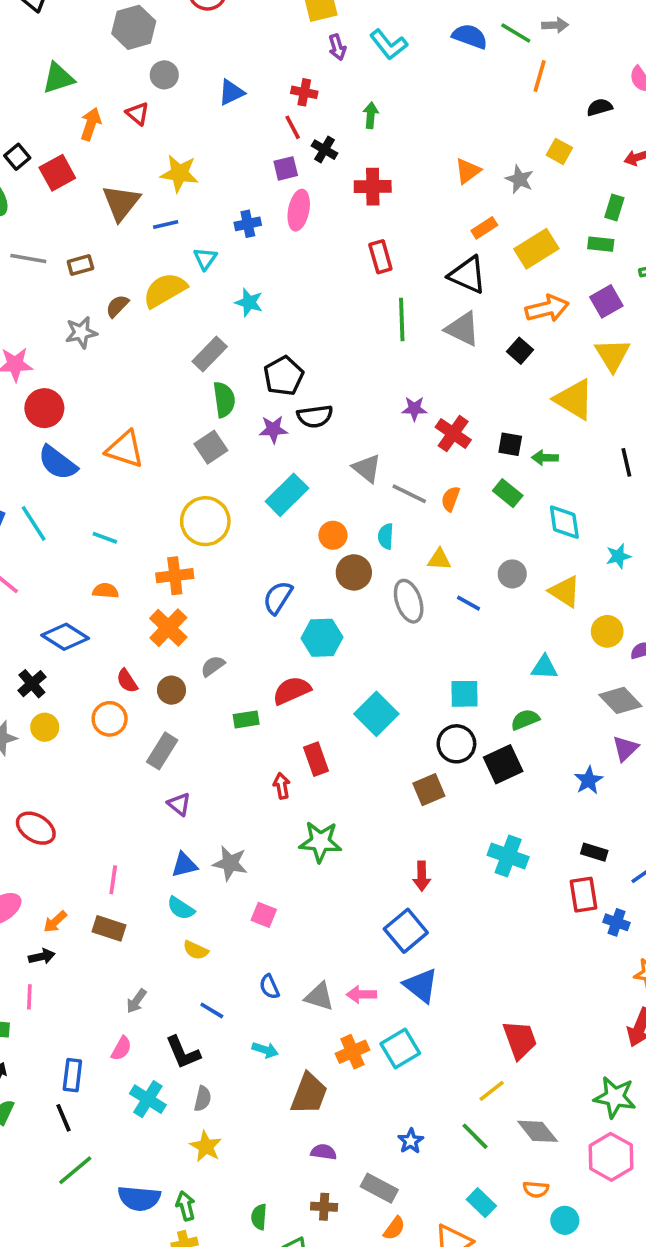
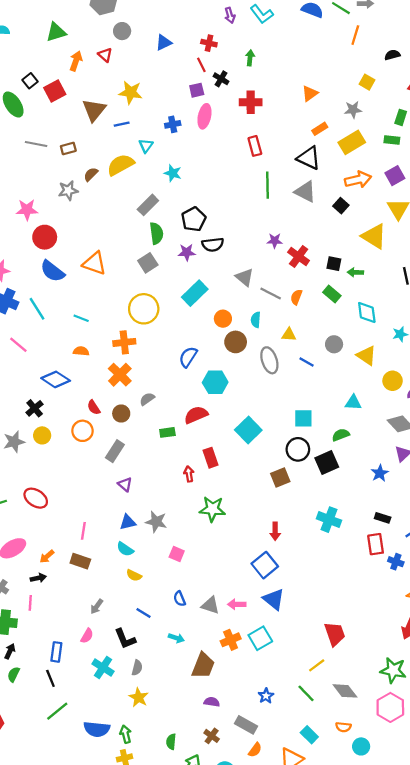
gray star: (519, 179) -> (353, 110), moved, turned -30
brown cross: (324, 1207) -> (212, 736), turned 32

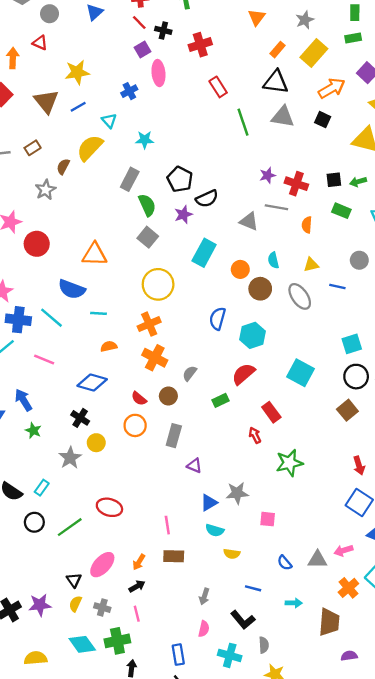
blue semicircle: (52, 271) -> (72, 289), moved
gray line: (271, 293) -> (276, 207), moved

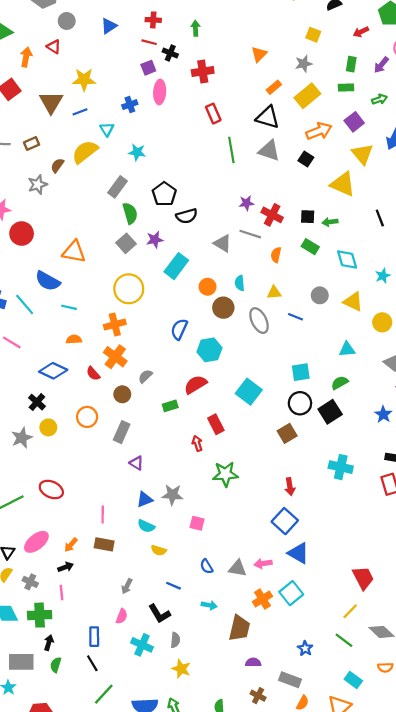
red line: (139, 23) -> (149, 42), turned -40
purple star: (183, 214) -> (155, 240), moved
red semicircle: (139, 399) -> (93, 374), moved

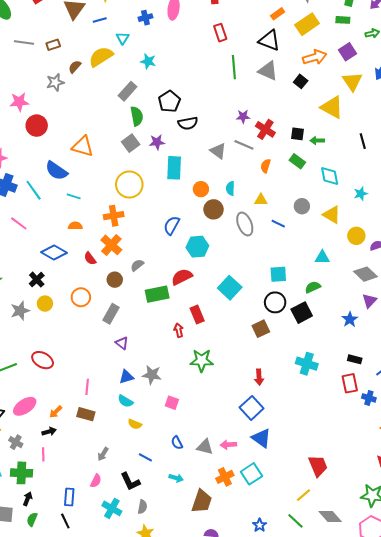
cyan rectangle: (176, 266) -> (174, 168), turned -40
green rectangle: (170, 406) -> (157, 294), size x1.6

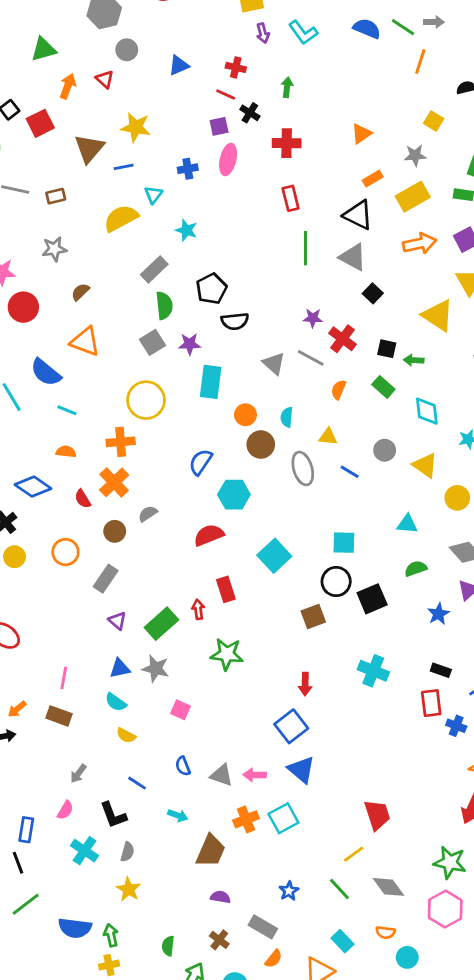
brown semicircle: (75, 67) -> (80, 292), moved
black square: (301, 81) -> (373, 293), moved
green semicircle: (313, 287) -> (416, 569), moved
green rectangle: (157, 294) -> (161, 624), moved, turned -35

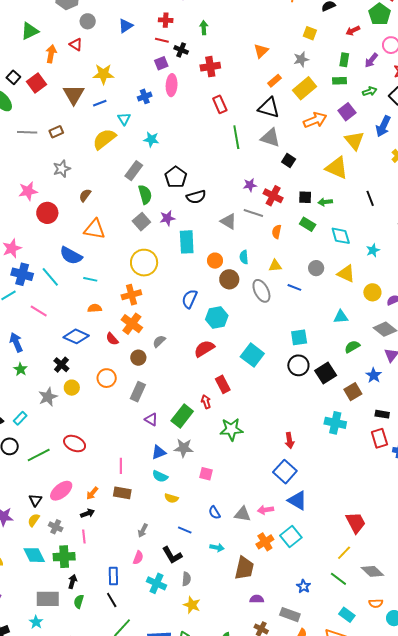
brown square: (313, 617) -> (353, 392), moved

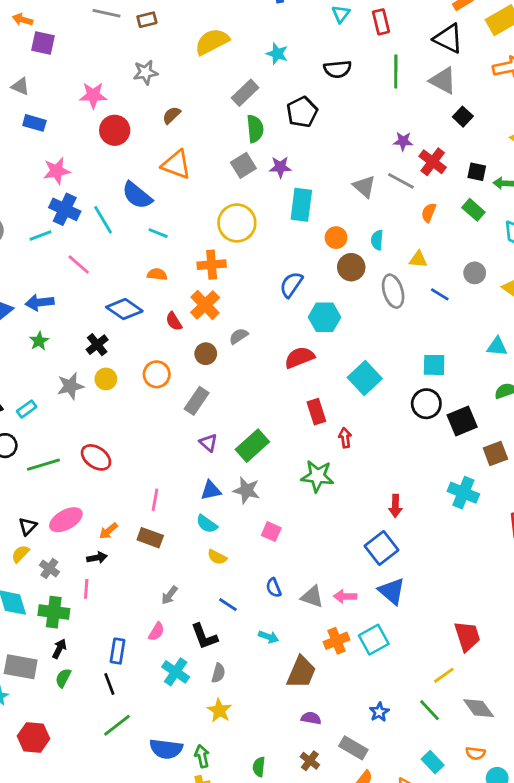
cyan triangle: (124, 119) -> (341, 14), moved
black semicircle: (196, 197) -> (338, 69), moved
blue arrow: (16, 342) -> (40, 302), turned -84
red arrow: (206, 402) -> (345, 438), moved

